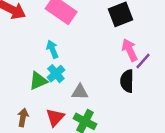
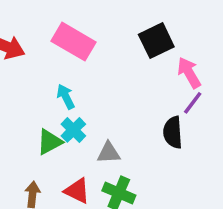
pink arrow: (130, 50) -> (189, 73), moved
red triangle: (55, 117) -> (77, 191), turned -42

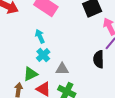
green triangle: (50, 142) -> (30, 74), moved

